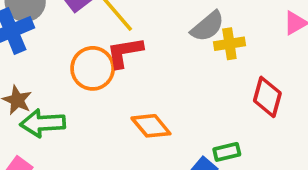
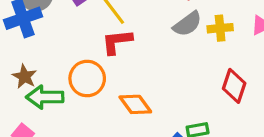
yellow cross: (229, 44) -> (220, 28), moved
orange circle: (93, 68) -> (87, 79), moved

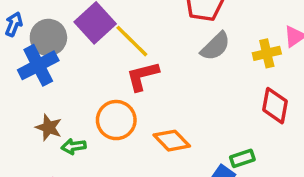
yellow cross: (220, 28) -> (267, 53), moved
green arrow: (45, 97) -> (74, 146), size x0.6

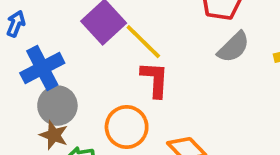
gray circle: (48, 37) -> (57, 106), moved
red L-shape: (142, 76) -> (155, 79), turned 108

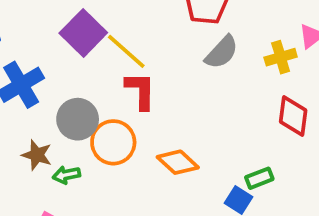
gray circle: (57, 106) -> (78, 119), moved

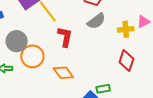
red L-shape: (140, 91) -> (65, 37), moved

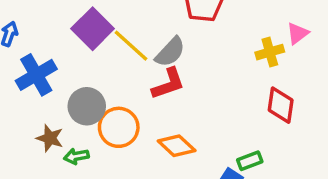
gray semicircle: (96, 21) -> (170, 52), moved
red L-shape: (65, 37) -> (168, 84), turned 70

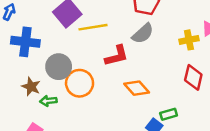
yellow line: (131, 46) -> (93, 27), turned -56
gray semicircle: (170, 52) -> (143, 34), moved
blue cross: (36, 75) -> (25, 42), turned 32
orange diamond: (177, 146) -> (137, 88), moved

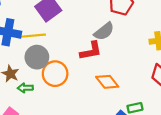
yellow line: (93, 27) -> (32, 36), moved
gray semicircle: (143, 34) -> (104, 31), moved

